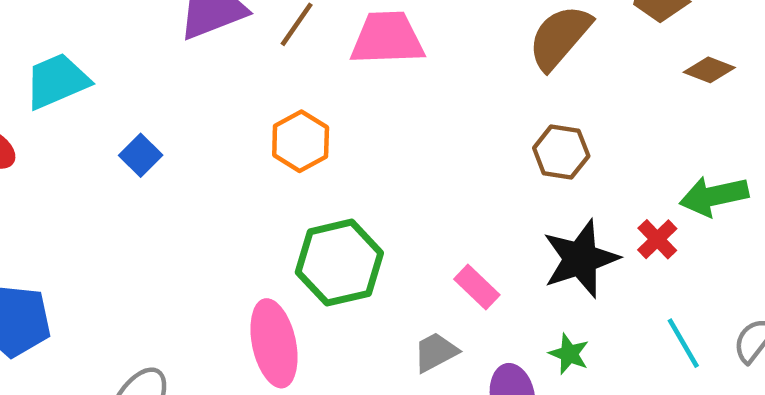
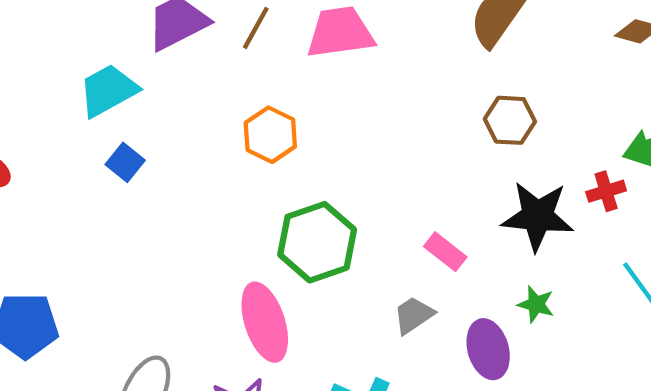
cyan trapezoid: (57, 81) -> (108, 90), moved
red cross: (657, 239) -> (606, 191), turned 33
black star: (581, 259) -> (538, 216), turned 30

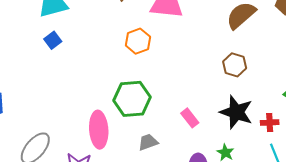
orange hexagon: (270, 135) -> (138, 41), moved
red cross: (606, 191) -> (270, 123), moved
gray trapezoid: (414, 315) -> (148, 142), moved

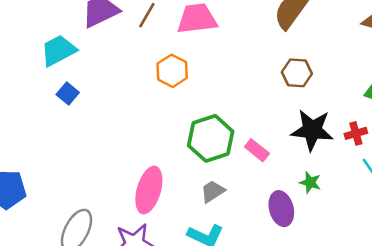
green hexagon: (132, 99) -> (211, 138), moved
pink ellipse: (99, 130) -> (149, 190), turned 33

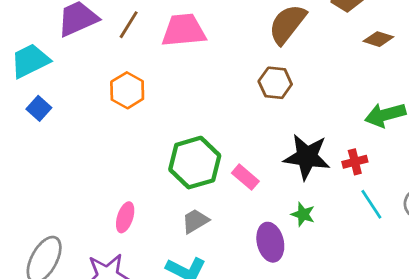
orange hexagon: (172, 71) -> (127, 90), moved
brown hexagon: (297, 73) -> (275, 83), moved
pink ellipse: (149, 190) -> (125, 217), size x0.6

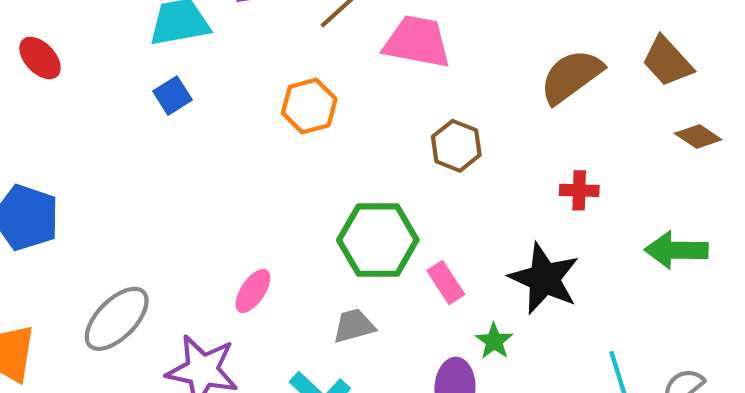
brown hexagon: (275, 83) -> (456, 146), moved
red cross: (355, 162) -> (579, 190), moved
green star: (303, 214) -> (494, 341), moved

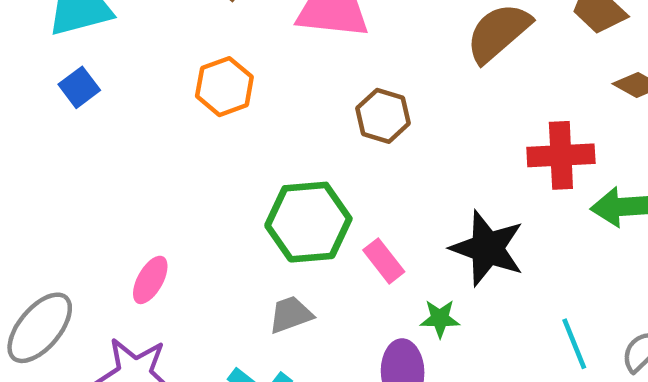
red cross: (579, 190) -> (561, 155), moved, size x1.6
pink ellipse: (253, 291) -> (150, 280), moved
green star: (494, 341) -> (440, 319), turned -30

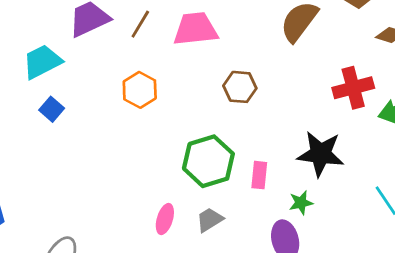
pink rectangle: (384, 261) -> (259, 175), turned 56
pink ellipse: (150, 280) -> (165, 219), moved

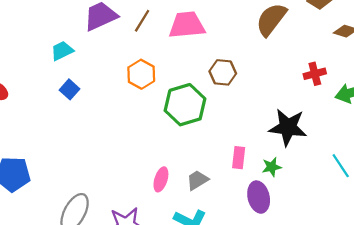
cyan trapezoid: (42, 62) -> (62, 51), size x0.7
red cross: (353, 88) -> (315, 74), size x0.7
green hexagon: (208, 161) -> (185, 105), moved
pink rectangle: (259, 175) -> (239, 158), moved

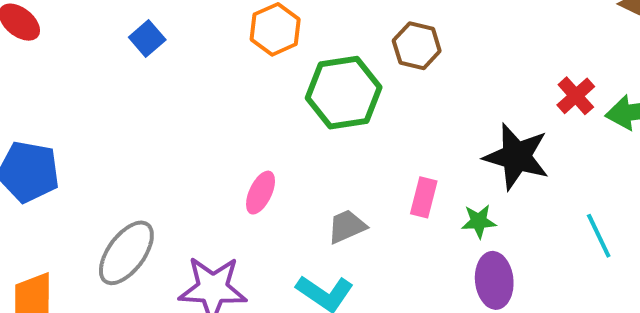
red cross: (315, 74) -> (576, 96), moved, turned -35
pink ellipse: (161, 179) -> (261, 193), moved
purple ellipse: (259, 197) -> (494, 280), moved

